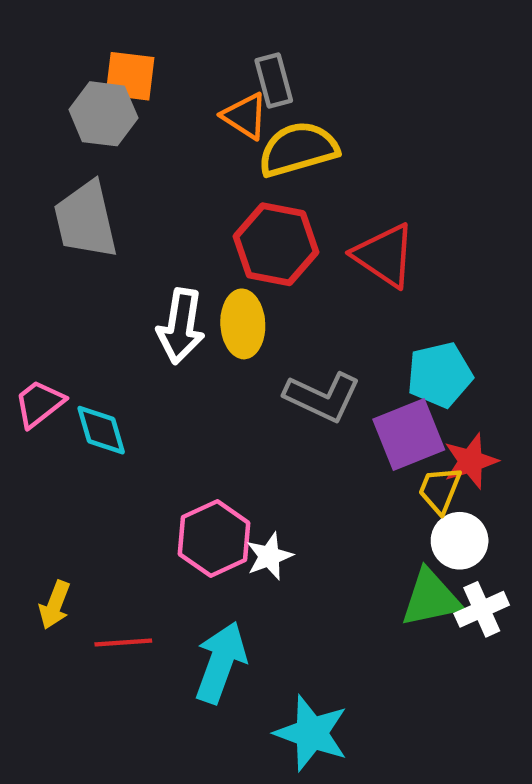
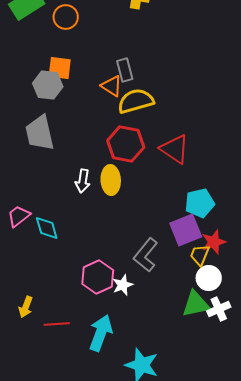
white arrow: (181, 326) -> (83, 181), size x0.7
gray L-shape: (322, 397) -> (146, 255), moved, turned 104

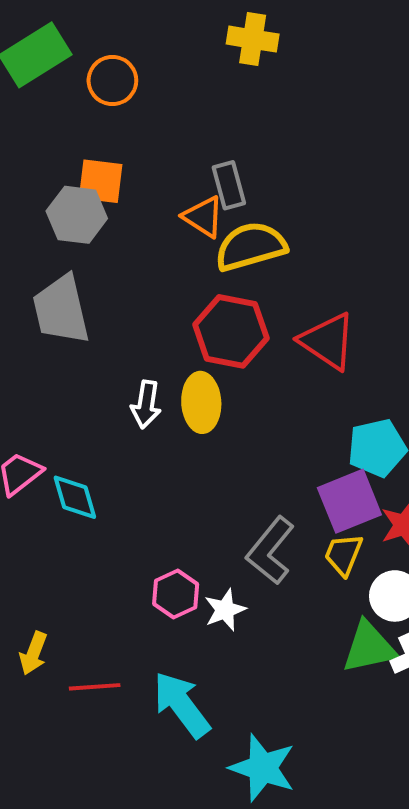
yellow trapezoid: (200, 255) -> (343, 554), moved
pink hexagon: (98, 277) -> (176, 594), size x0.7
cyan arrow: (101, 333) -> (182, 705), turned -57

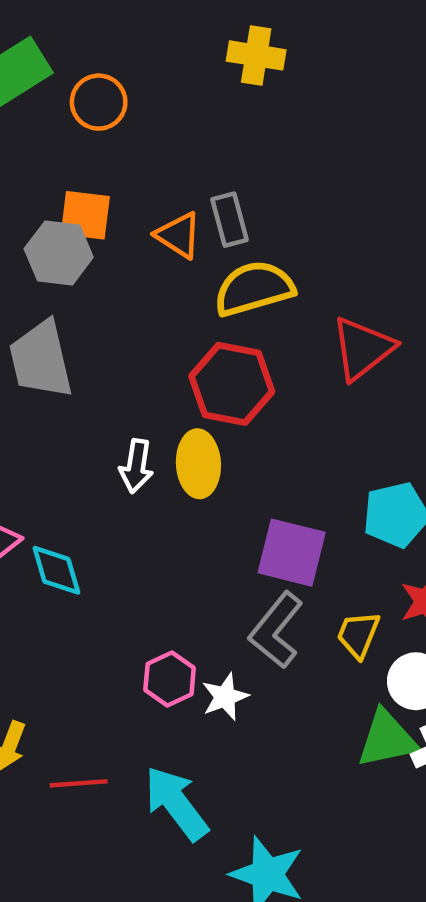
orange triangle: (203, 217) -> (178, 235), moved
red triangle: (328, 341) -> (363, 348), moved, turned 48
purple square: (349, 501) -> (292, 553), moved, turned 36

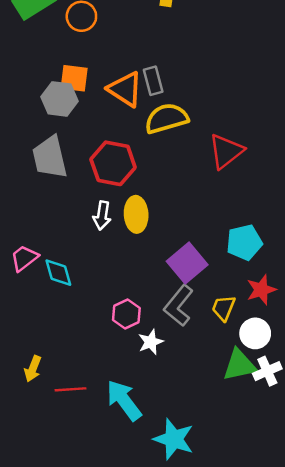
orange triangle: (178, 235) -> (125, 89), size x1.4
red hexagon: (232, 384) -> (113, 163), moved
purple square: (292, 553) -> (187, 263), turned 36
pink hexagon: (170, 679) -> (126, 314), moved

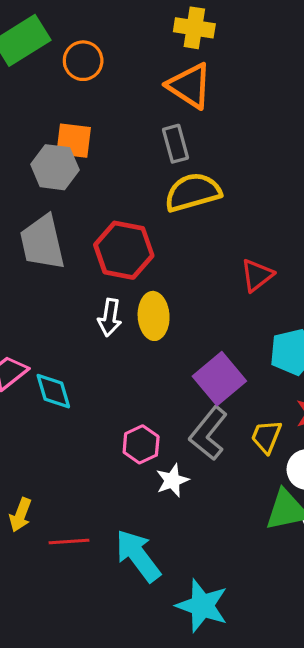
orange triangle: (125, 89) -> (190, 86), moved
red triangle: (226, 151) -> (257, 275), moved, size x0.7

